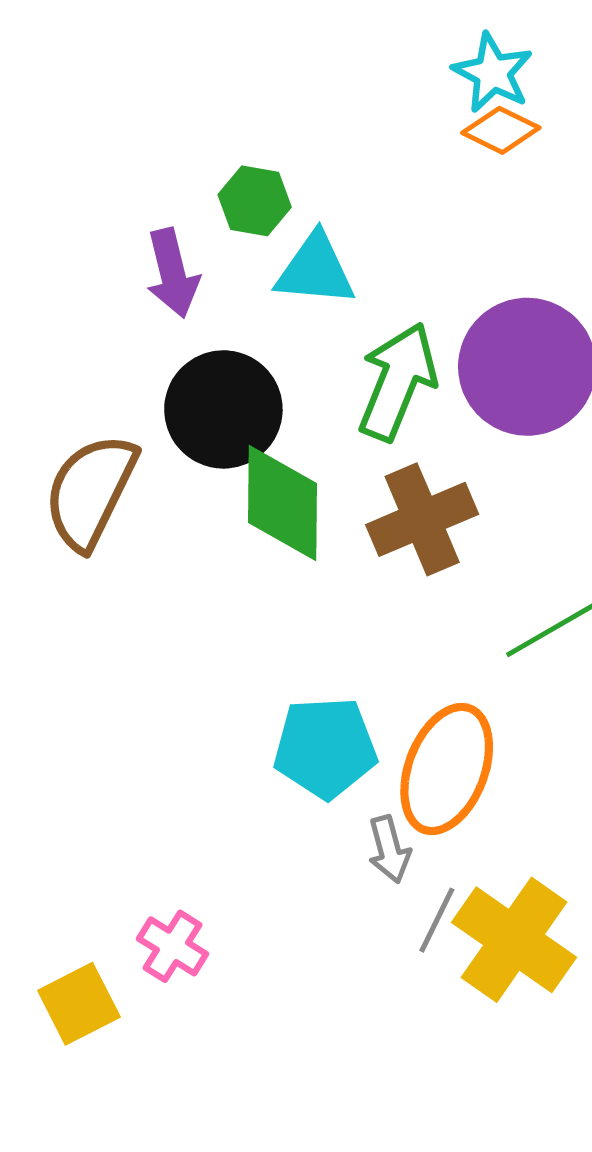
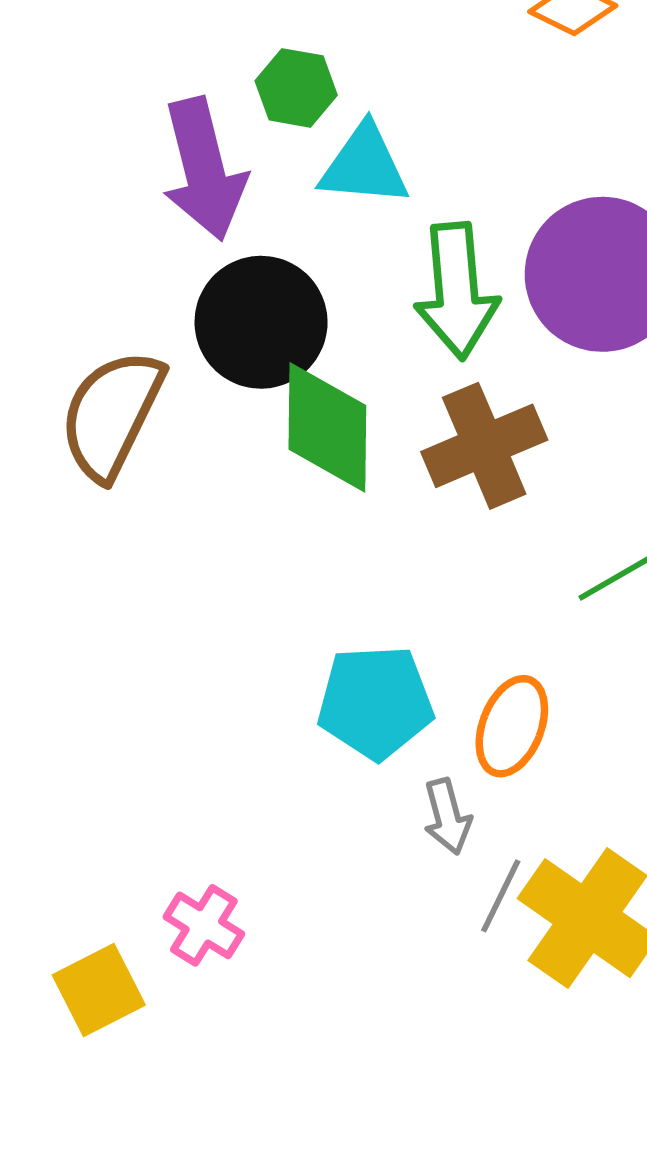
purple arrow: (173, 273) -> (204, 169), size x1.4
green arrow: (397, 382) -> (457, 291), turned 153
orange ellipse: (447, 769) -> (512, 726), size x0.7

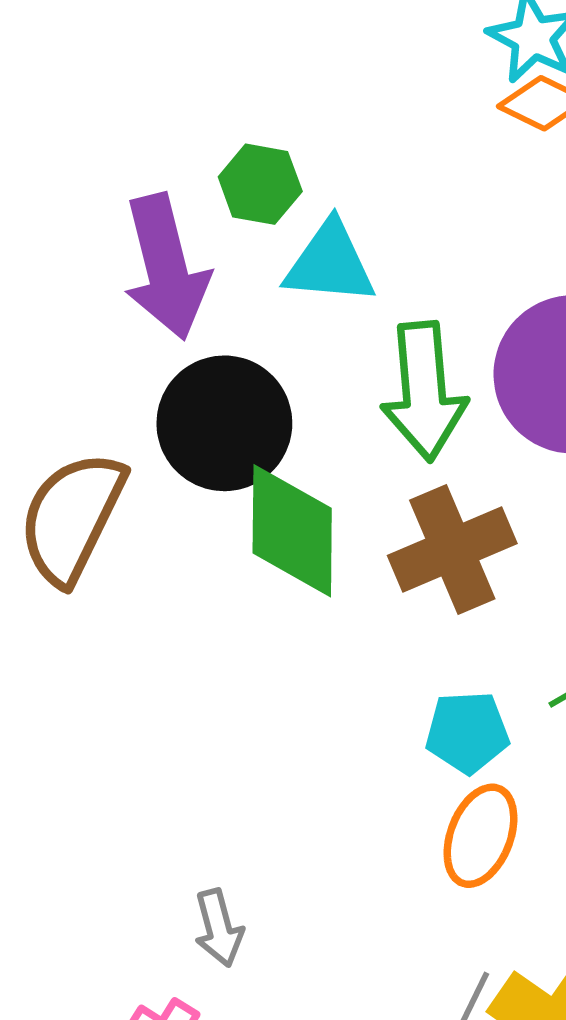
cyan pentagon: (375, 702) -> (467, 732), moved, size x0.7
gray arrow: (447, 817) -> (219, 928), moved

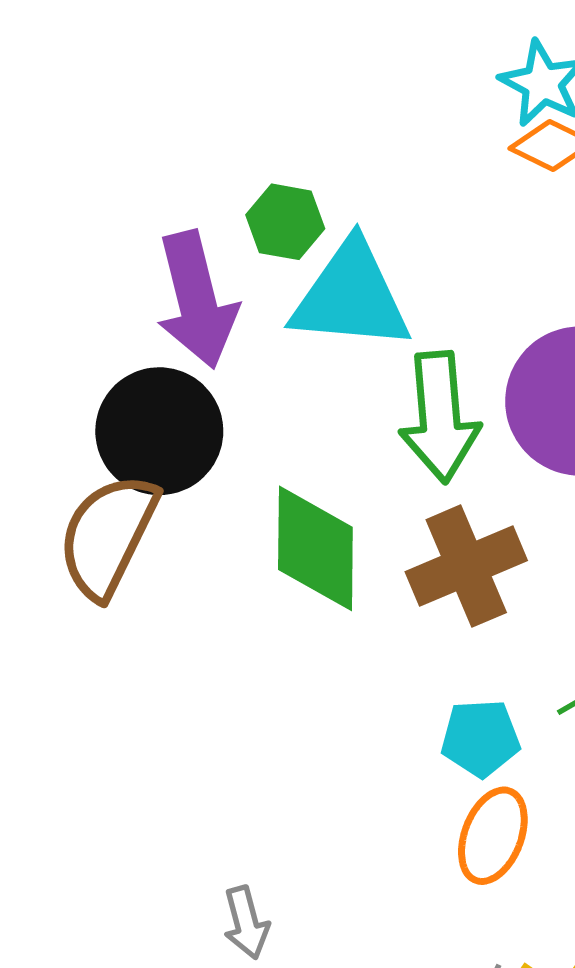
cyan triangle: (330, 263) -> (351, 296), size x1.4
black circle: (224, 423) -> (159, 431), moved

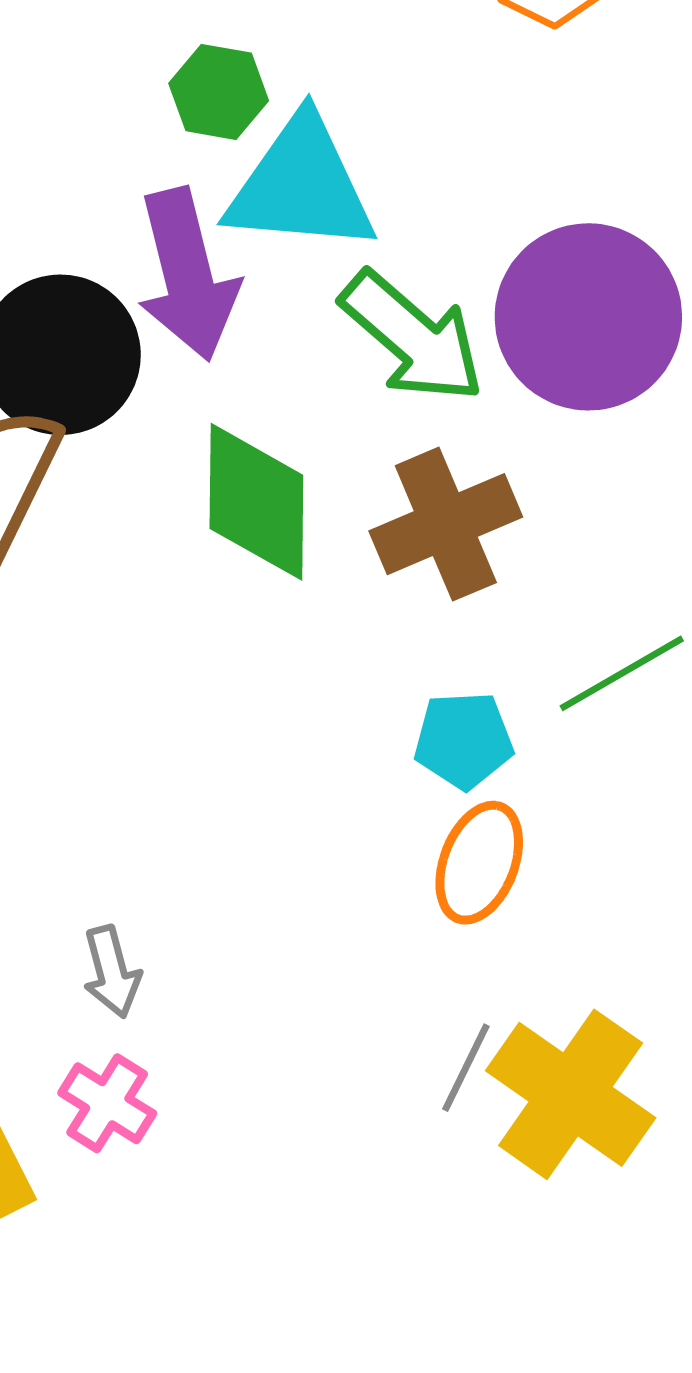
purple arrow: (197, 300) -> (187, 275), moved
green arrow: (440, 417) -> (412, 337), turned -44
gray arrow: (246, 923) -> (112, 972), moved

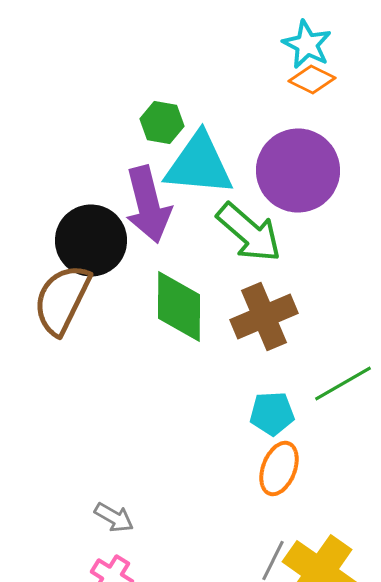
purple circle: (588, 317) -> (298, 170), moved
gray arrow: (112, 972) -> (114, 518), turned -45

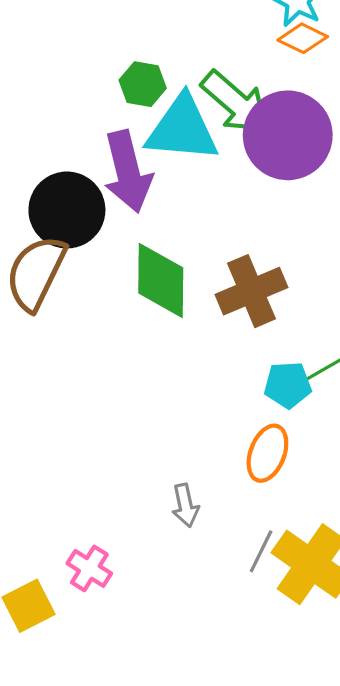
green arrow: (249, 232) -> (235, 102), moved
cyan pentagon: (272, 414) -> (288, 385), moved
gray arrow: (114, 518) -> (185, 505), moved, turned 48

